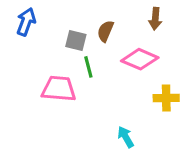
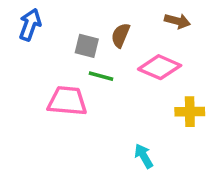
brown arrow: (155, 19) -> (177, 21), turned -80
green line: (88, 67) -> (101, 76), turned -60

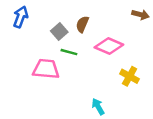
brown arrow: (177, 21) -> (140, 15), moved
gray square: (87, 46) -> (59, 31), turned 35
yellow cross: (190, 112) -> (130, 76), turned 30

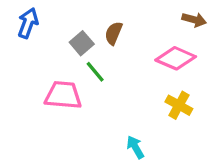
pink diamond: (109, 46) -> (176, 58), moved
green line: (69, 52) -> (95, 72), turned 35

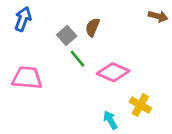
pink diamond: (176, 58) -> (113, 72), moved
pink trapezoid: (63, 95) -> (27, 78), moved
yellow cross: (179, 105) -> (140, 105), moved

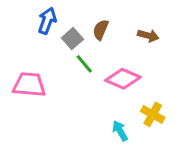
brown arrow: (158, 16) -> (148, 36), moved
blue arrow: (23, 19) -> (47, 21), moved

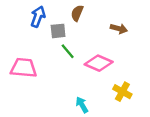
brown semicircle: (101, 30) -> (77, 13), moved
gray square: (72, 39) -> (58, 31), turned 35
cyan arrow: (120, 131) -> (82, 105), moved

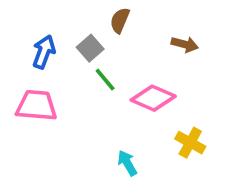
blue arrow: (38, 17) -> (44, 52), moved
gray square: (58, 31) -> (90, 48), turned -35

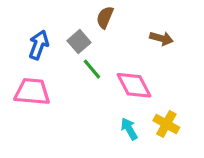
pink diamond: (153, 98) -> (134, 85), turned 39
cyan arrow: (127, 163) -> (129, 129), moved

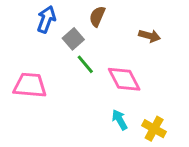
blue arrow: (39, 45) -> (46, 19), moved
yellow cross: (166, 124) -> (154, 129), moved

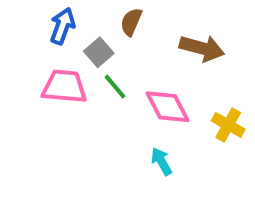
brown arrow: (150, 36) -> (202, 48), size x1.5
pink trapezoid: (30, 85) -> (64, 87), moved
yellow cross: (154, 129) -> (228, 125), moved

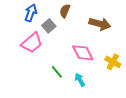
pink trapezoid: (64, 87) -> (32, 43), turned 135
green line: (115, 87) -> (57, 72), moved

